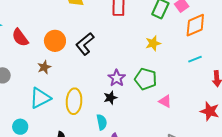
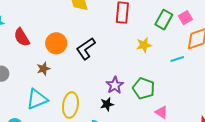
yellow star: (153, 43) -> (144, 45), moved
cyan line: (195, 59) -> (177, 59), moved

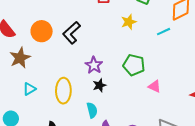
brown star: (43, 69) -> (20, 58), moved, size x1.5
purple star: (115, 85) -> (94, 65), moved
cyan triangle: (37, 99) -> (29, 89), size x0.6

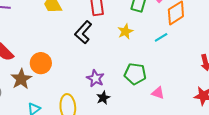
orange circle: (42, 31) -> (41, 63), moved
black L-shape: (71, 33) -> (83, 32), moved

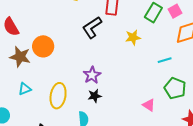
cyan line: (161, 37) -> (165, 60), moved
green pentagon: (135, 74) -> (175, 88), moved
brown star: (21, 79) -> (20, 57), turned 30

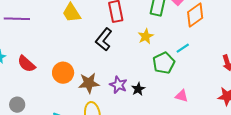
brown star: (20, 57) -> (89, 83), moved
green pentagon: (175, 88) -> (164, 63), moved, turned -30
black star: (95, 96) -> (138, 89), moved

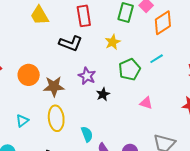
black L-shape: (104, 39) -> (71, 43), turned -110
cyan line: (183, 48) -> (157, 59), moved
purple star: (118, 85) -> (87, 76), moved

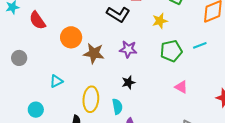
purple star: (87, 76) -> (128, 49), turned -30
black star: (103, 94) -> (128, 82), moved
yellow ellipse: (56, 118) -> (91, 99), moved

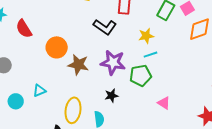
cyan line: (200, 45) -> (151, 55), moved
purple star: (128, 49) -> (113, 62), size x1.4
green pentagon: (171, 51) -> (141, 75), moved
cyan circle: (36, 110) -> (16, 101), moved

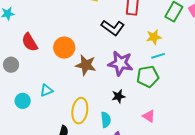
red semicircle: (24, 29) -> (30, 42), moved
pink triangle: (164, 103) -> (149, 116), moved

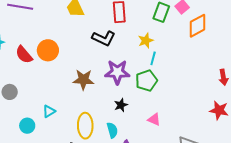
red semicircle: (30, 42) -> (24, 55), moved
orange circle: (64, 48) -> (48, 50), moved
cyan line: (158, 56) -> (153, 58), turned -48

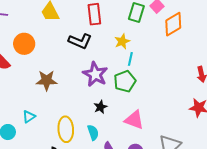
orange circle: (48, 50) -> (24, 44), moved
purple star: (117, 72) -> (95, 74), turned 30
brown star: (83, 80) -> (47, 80), moved
pink triangle: (154, 119) -> (134, 120), size x1.5

